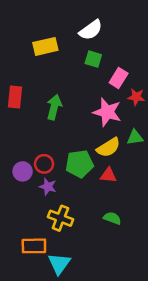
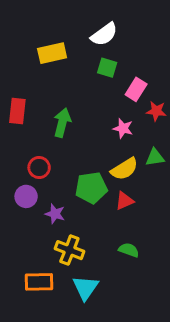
pink star: (107, 112) -> (123, 128), size x0.6
red circle: (44, 164) -> (39, 168), moved
red triangle: (108, 175) -> (124, 201), turned -30
cyan triangle: (59, 264) -> (85, 288), moved

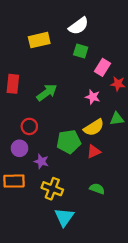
green arrow: (62, 123) -> (47, 93), turned 40
orange rectangle: (39, 282) -> (14, 181), moved

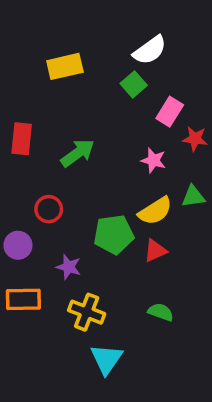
white semicircle: (79, 26) -> (150, 50), moved
green square: (81, 51) -> (134, 84), turned 32
purple circle: (19, 148) -> (18, 245), moved

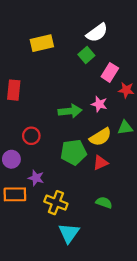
green arrow: (78, 153) -> (70, 111), moved, turned 30
purple star: (69, 267) -> (36, 178), moved

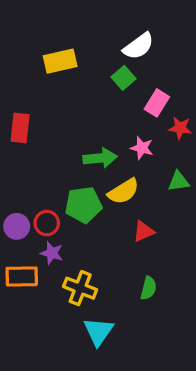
red circle: (31, 136) -> (47, 223), moved
yellow semicircle: (100, 137) -> (123, 191), moved
green pentagon: (74, 152) -> (83, 205), moved
green semicircle: (104, 203) -> (149, 288), turned 84

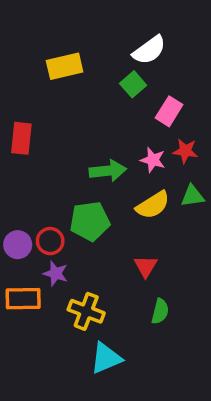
red star: (180, 128) -> (185, 151), moved
yellow semicircle: (123, 191) -> (153, 205), moved
red triangle: (144, 231) -> (146, 266), moved, turned -35
cyan triangle: (98, 332) -> (106, 358), turned 32

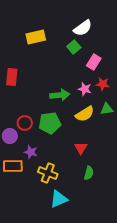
red circle: (50, 241) -> (25, 123), moved

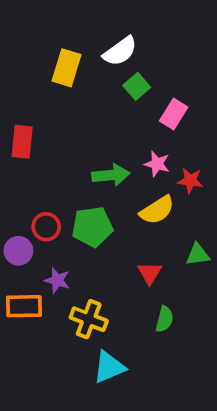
white semicircle: (83, 28) -> (120, 51), moved
yellow rectangle: (36, 37) -> (66, 68), turned -60
red star: (103, 84) -> (190, 181), moved
green triangle: (107, 109) -> (198, 254), moved

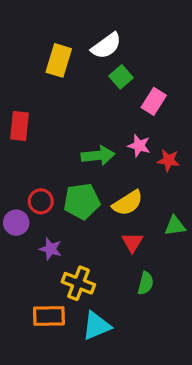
yellow semicircle: (157, 210) -> (128, 203), moved
orange rectangle: (24, 306) -> (49, 316), moved

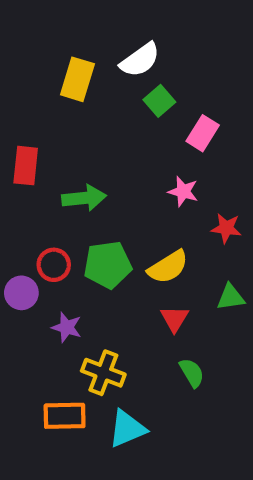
green arrow: (98, 155) -> (84, 198), moved
red star: (169, 160) -> (226, 228), moved
green semicircle: (146, 283) -> (192, 373), turned -45

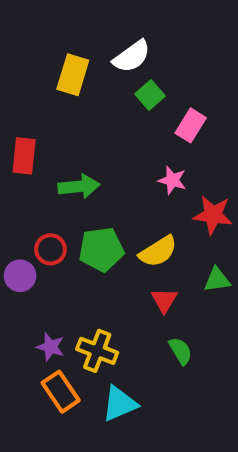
red star: (226, 228) -> (213, 215), size x1.4
purple star: (67, 327) -> (50, 347), moved
orange rectangle: (65, 416) -> (61, 392), turned 57

